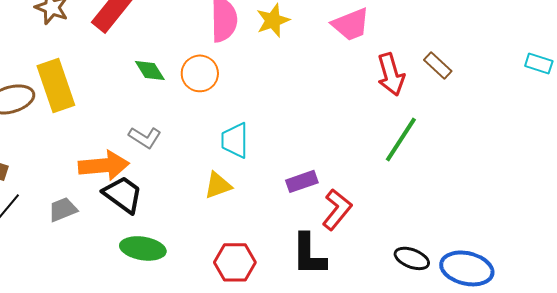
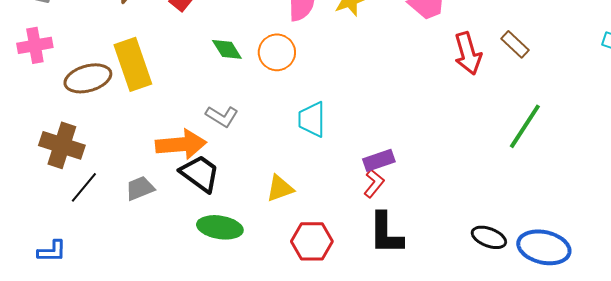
green line: (401, 139) -> (525, 126), moved
yellow triangle: (218, 185) -> (280, 188), moved
red L-shape: (337, 209) -> (374, 183), moved, size x0.7

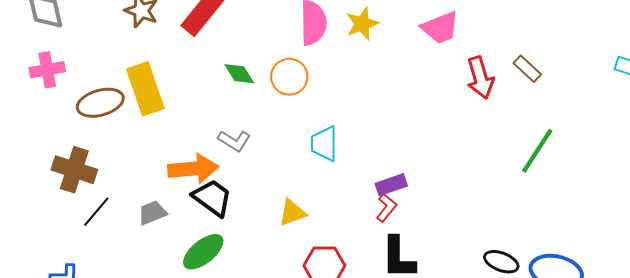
green ellipse: (220, 227) -> (203, 252), moved, turned -48

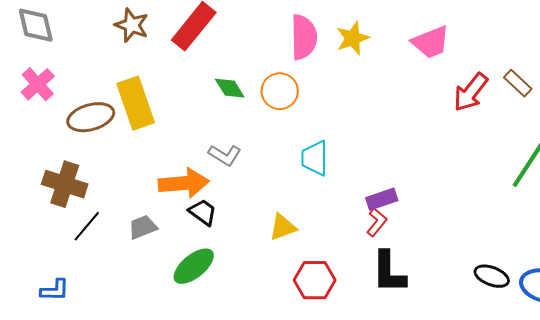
pink cross: (47, 70) -> (38, 84), turned -32
red arrow: (480, 78) -> (471, 92), turned 54
black trapezoid: (212, 198) -> (203, 212), size x0.7

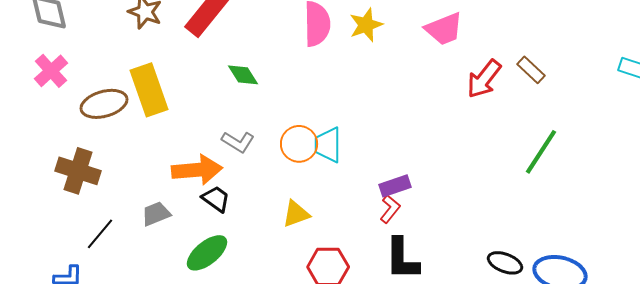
orange circle: (280, 91) -> (299, 144), moved
black line: (87, 226) -> (100, 234), moved

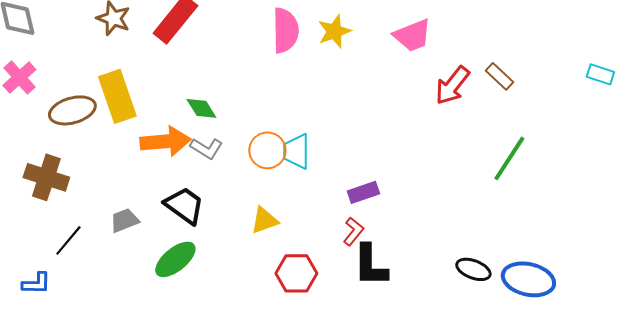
green diamond: (243, 75) -> (201, 108), moved
orange arrow: (197, 170) -> (165, 141), moved
black trapezoid: (216, 199) -> (184, 205), size x1.4
red L-shape: (390, 209) -> (353, 231), moved

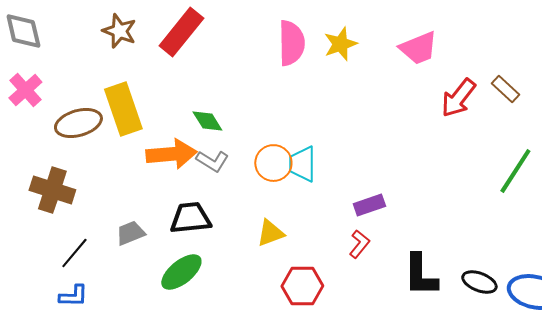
black trapezoid: (184, 205) -> (190, 218), turned -42
black L-shape: (370, 265) -> (420, 275), moved
blue L-shape: (36, 283) -> (73, 296), moved

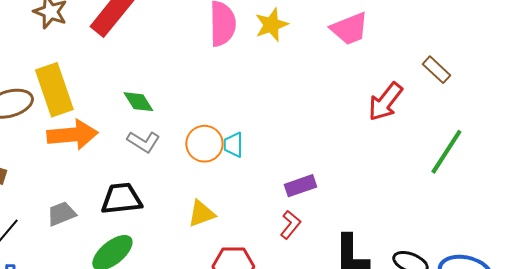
red arrow: (458, 98) -> (385, 102), moved
orange arrow: (171, 154) -> (72, 135), moved
cyan trapezoid: (302, 164) -> (233, 145), size x0.7

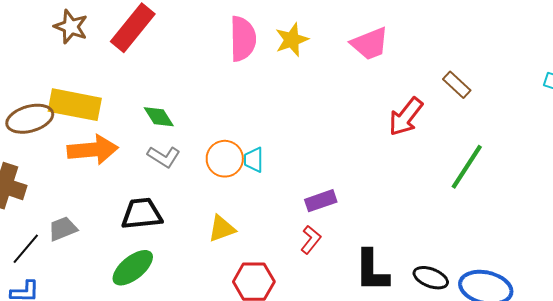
yellow rectangle: (54, 90) -> (75, 105), turned -60
gray trapezoid: (61, 214) -> (63, 229), moved

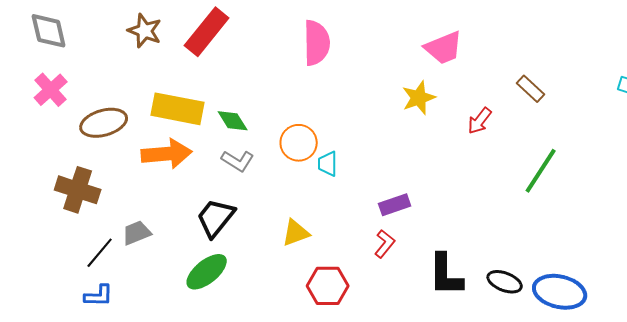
yellow star: (292, 40) -> (419, 98), moved
yellow rectangle: (75, 105) -> (178, 109), moved
red arrow: (406, 117) -> (480, 121), size x0.7
orange circle: (225, 159) -> (299, 143), moved
black trapezoid: (142, 214) -> (216, 218), turned -45

